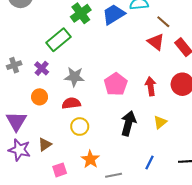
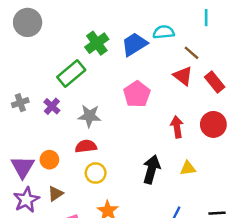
pink pentagon: (116, 84) -> (137, 94), moved
orange circle: (40, 97) -> (49, 160), moved
yellow triangle: (160, 122) -> (188, 168), turned 32
purple star: (19, 150) -> (26, 200), turned 30

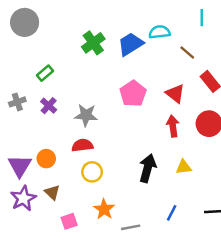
green rectangle: (71, 73) -> (45, 73), moved, size x0.6
red triangle: (183, 76) -> (175, 94), moved
brown triangle: (55, 194) -> (52, 192), turned -42

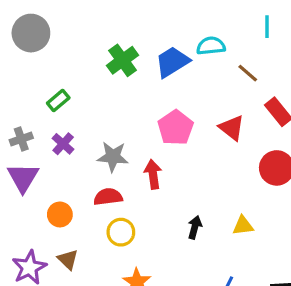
red arrow: (173, 126) -> (153, 174), moved
purple triangle: (20, 166) -> (23, 178), moved
black arrow: (147, 168) -> (195, 227), size x0.6

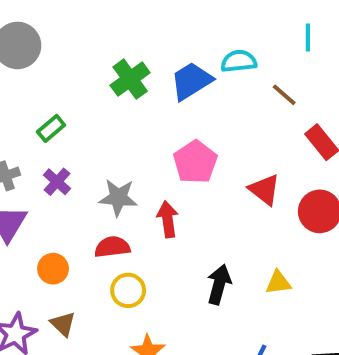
red triangle: (232, 128) -> (264, 190), moved
black arrow: (195, 227) -> (219, 284), size x1.4

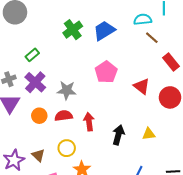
cyan semicircle: (239, 61) -> (143, 19), moved
purple cross: (57, 182) -> (35, 82), size x1.5
red arrow: (168, 219) -> (89, 122), moved
orange circle: (53, 269) -> (39, 116), moved
yellow circle: (128, 290) -> (67, 148), moved

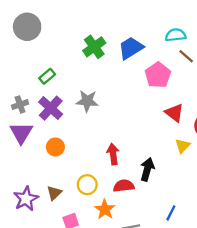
pink pentagon: (106, 72) -> (158, 75), moved
gray star: (67, 90) -> (87, 101), moved
red semicircle: (64, 116) -> (124, 186), moved
yellow triangle: (149, 134) -> (183, 146), moved, turned -40
brown triangle: (38, 155) -> (54, 193), turned 32

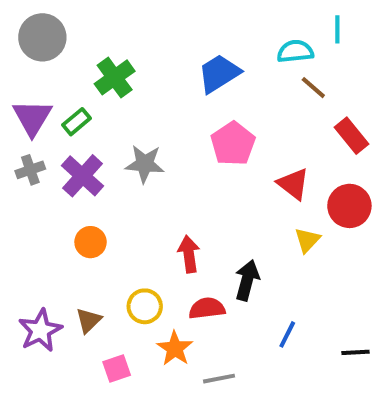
green cross: (94, 47) -> (115, 77), moved
pink pentagon: (158, 75) -> (233, 144), moved
purple triangle: (21, 133) -> (32, 118), moved
blue line: (171, 213) -> (287, 334), moved

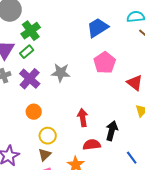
green cross: (115, 77) -> (31, 31), moved
yellow circle: (145, 306) -> (48, 136), moved
brown triangle: (89, 320) -> (45, 155), moved
blue line: (287, 334) -> (132, 158), turned -64

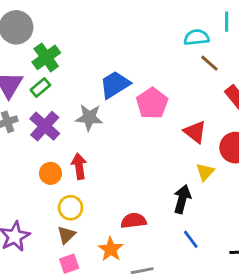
blue trapezoid: (98, 28) -> (115, 85), moved
red arrow: (83, 118) -> (79, 166), moved
black arrow: (112, 131) -> (182, 199), moved

